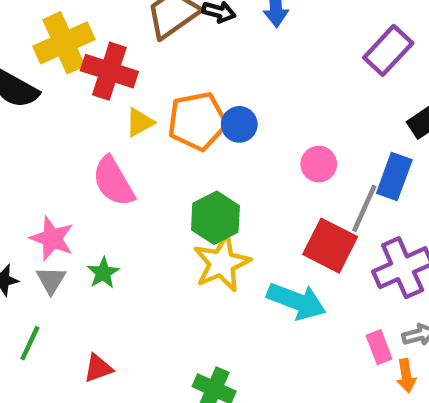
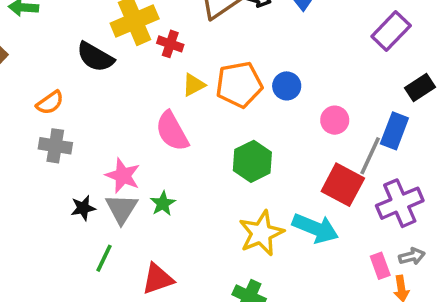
red cross: (109, 71) -> (170, 44), size x0.6
blue circle: (239, 124) -> (287, 86), moved
yellow star: (222, 263) -> (261, 233), moved
gray triangle: (51, 280) -> (121, 209), size x1.4
red triangle: (98, 368) -> (158, 279), size x1.4

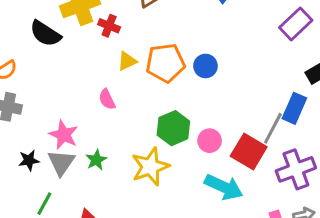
pink circle: (335, 120) -> (210, 141), moved
pink semicircle: (172, 131) -> (107, 99), size x0.6
yellow star: (261, 233) -> (150, 167), moved

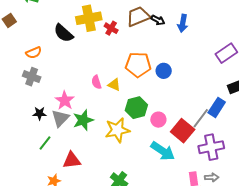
red cross: (109, 26) -> (111, 28), moved
yellow triangle: (127, 61) -> (114, 85), moved, turned 40
green star: (96, 160) -> (83, 120), size x1.5

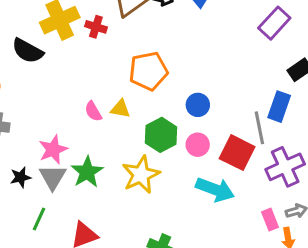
blue circle: (164, 71) -> (198, 105), moved
pink star: (65, 100) -> (53, 149), turned 30
gray line: (201, 118) -> (259, 128), turned -35

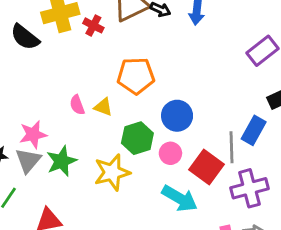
blue circle: (198, 105) -> (177, 116), size x1.4

